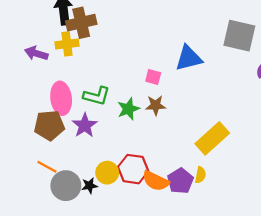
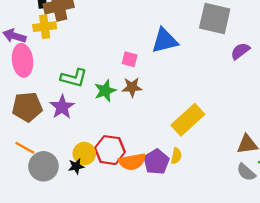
pink ellipse: (61, 98) -> (23, 60), moved
orange semicircle: (156, 181) -> (132, 162), turned -36
black star: (89, 186) -> (76, 166), moved

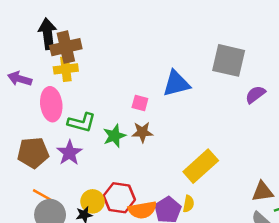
yellow cross: (45, 27) -> (66, 69), moved
pink ellipse: (23, 60) -> (51, 104), moved
orange line: (25, 148) -> (43, 195), moved

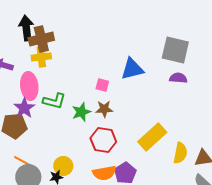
purple semicircle: (255, 94) -> (178, 78), moved, turned 42
purple star: (69, 153) -> (24, 108), moved
red hexagon: (119, 198) -> (103, 140), moved
yellow semicircle: (189, 204) -> (180, 153), moved, size x1.5

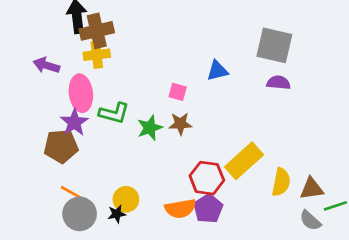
blue triangle: (132, 69) -> (217, 71), size x0.7
red hexagon: (103, 140) -> (207, 178), moved

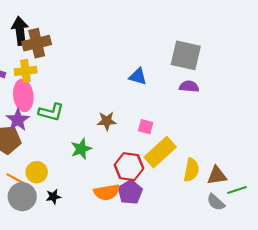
yellow cross: (97, 55) -> (26, 71), moved
blue triangle: (217, 71) -> (138, 76), turned 30
pink square: (178, 92) -> (146, 127), moved
green star: (150, 128) -> (81, 149), moved
yellow circle: (126, 199) -> (37, 172), moved

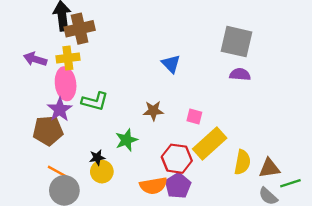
blue triangle: (138, 76) -> (171, 64), moved, turned 30
yellow circle: (37, 172) -> (102, 172), moved
black star: (53, 197) -> (97, 158), moved

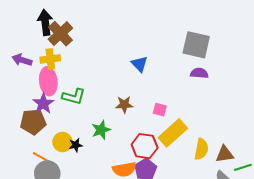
brown cross: (80, 29) -> (60, 34), turned -30
yellow circle: (102, 172) -> (62, 142), moved

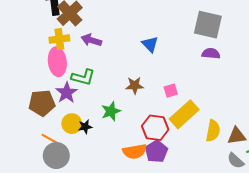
purple arrow: (22, 60) -> (91, 40), moved
purple star: (43, 104) -> (67, 93), moved
pink square: (160, 110) -> (171, 91), turned -32

